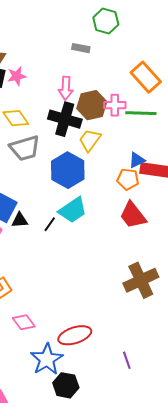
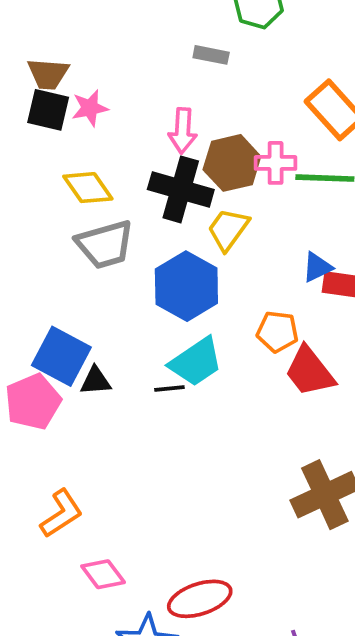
orange pentagon: (128, 179) -> (277, 332), moved
black line: (50, 224) -> (169, 388), moved, turned 49

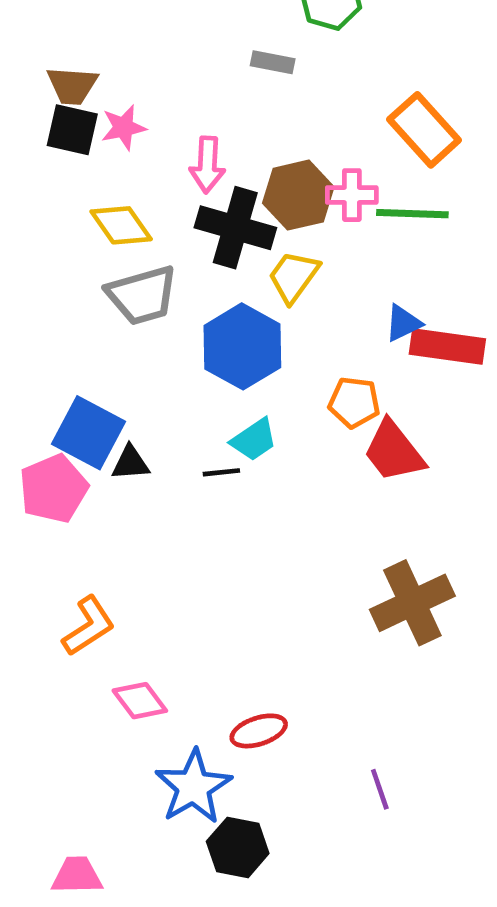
pink arrow: (183, 131) -> (207, 165), moved
cyan trapezoid: (196, 362) -> (254, 440), size x0.7
red ellipse: (200, 599) -> (259, 731), size x0.7

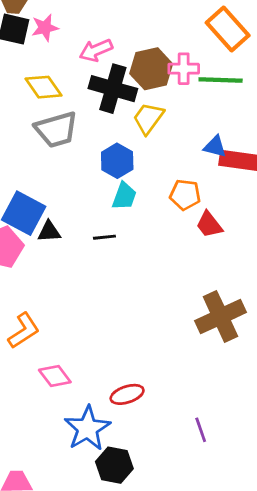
pink arrow: (207, 165) -> (96, 50), turned 64
blue triangle: (403, 323) -> (215, 147), turned 40
blue hexagon: (242, 346) -> (117, 161), size x0.7
cyan trapezoid: (254, 440) -> (124, 196), moved, turned -36
red trapezoid: (394, 451) -> (209, 224), size x0.7

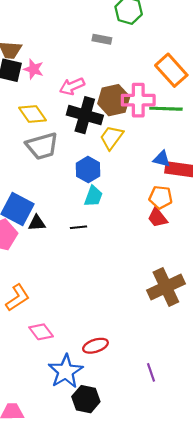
pink star: (45, 28) -> (34, 69), turned 30
pink cross: (184, 69) -> (138, 100), size x1.4
orange pentagon: (185, 195) -> (161, 197), moved

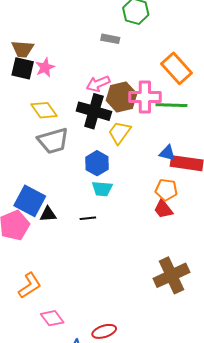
pink star: (34, 69) -> (45, 67), turned 30
pink arrow: (72, 86) -> (98, 84), moved
cyan trapezoid: (93, 196) -> (102, 189), turned 75

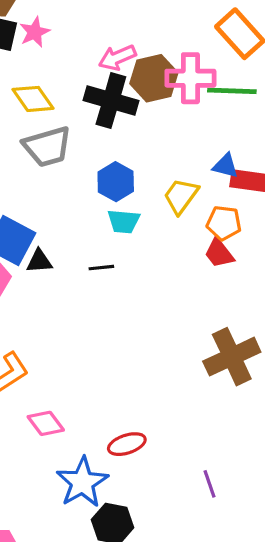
yellow trapezoid: (119, 133) -> (181, 196), moved

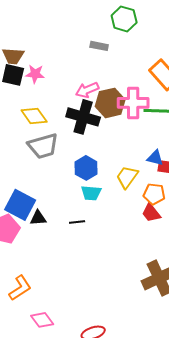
pink star: (35, 32) -> (35, 74), turned 30

